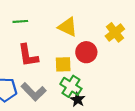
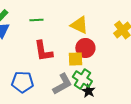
red circle: (86, 52) -> (85, 48), moved
gray L-shape: (34, 92) -> (62, 84), moved, turned -75

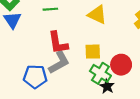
red circle: (85, 48) -> (121, 65), moved
gray L-shape: (62, 84) -> (59, 62), moved

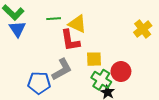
yellow triangle: (97, 15) -> (77, 24), moved
red L-shape: (58, 43) -> (70, 40), moved

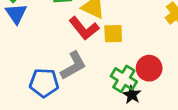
red L-shape: (70, 40) -> (84, 28), turned -30
yellow square: (94, 59) -> (113, 34), moved

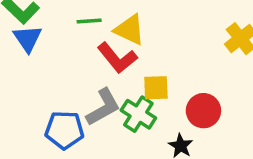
yellow square: (113, 34) -> (156, 88), moved
green cross: (124, 79) -> (138, 114), moved

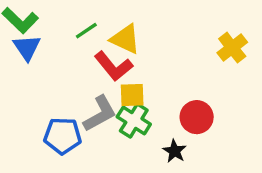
green line: (89, 21) -> (86, 31), turned -30
yellow square: (156, 88) -> (132, 95), moved

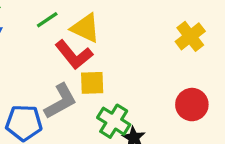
red circle: (197, 117) -> (192, 105), moved
green cross: (134, 120) -> (114, 121), moved

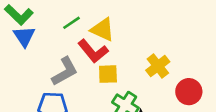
yellow cross: (190, 36) -> (158, 66), moved
gray L-shape: (60, 101) -> (65, 71), moved

